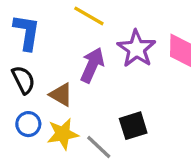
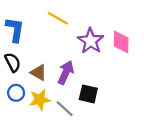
purple arrow: (92, 65) -> (66, 73), moved
black square: (133, 126) -> (88, 94), turned 30

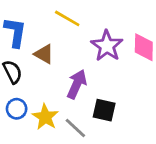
brown triangle: (39, 73) -> (44, 54), moved
yellow star: (40, 100) -> (45, 117), turned -30

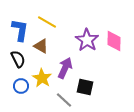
yellow line: (67, 18) -> (47, 22), moved
yellow star: (45, 117) -> (42, 78), moved

